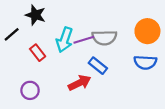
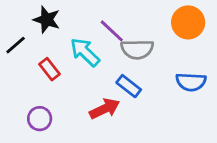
orange circle: (147, 31) -> (188, 22), moved
cyan arrow: (64, 40) -> (85, 52), turned 115
purple line: (84, 40) -> (112, 31), moved, turned 60

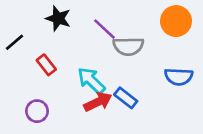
black star: (47, 20) -> (58, 18), moved
cyan arrow: (85, 52) -> (91, 81), moved
blue rectangle: (129, 86) -> (126, 98), moved

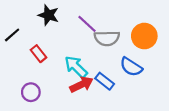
orange circle: (176, 21) -> (144, 36), moved
blue semicircle: (179, 77) -> (131, 67), moved, turned 30

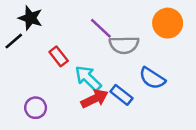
black star: (48, 15) -> (30, 18), moved
orange circle: (144, 36) -> (168, 23), moved
red rectangle: (39, 54) -> (59, 56), moved

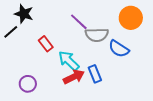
blue semicircle: (152, 78) -> (119, 49), moved
blue rectangle: (121, 95) -> (95, 74), turned 30

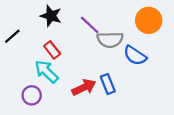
black star: (24, 14) -> (51, 16), moved
cyan arrow: (69, 61) -> (46, 71), moved

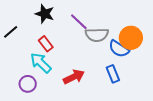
orange circle: (149, 20) -> (131, 38), moved
blue rectangle: (108, 84) -> (113, 74), moved

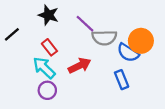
red arrow: (74, 77) -> (80, 66), moved
purple circle: (28, 84) -> (47, 90), moved

